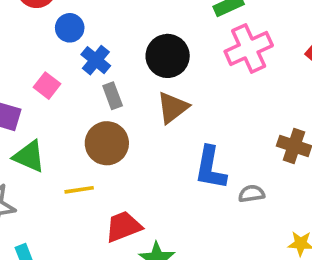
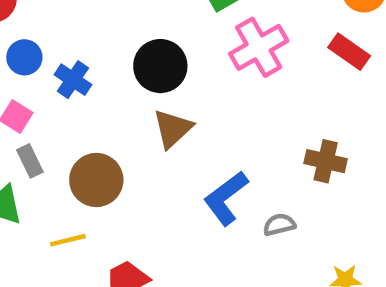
blue circle: (70, 28) -> (24, 57), moved
gray rectangle: (113, 96) -> (30, 161), moved
blue L-shape: (210, 168) -> (226, 198), turned 48

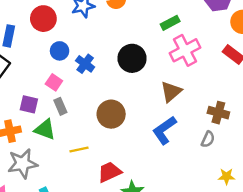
brown triangle: (173, 129) -> (171, 92), moved
brown circle: (96, 180) -> (111, 114), moved
gray semicircle: (279, 225) -> (208, 139), moved, turned 126

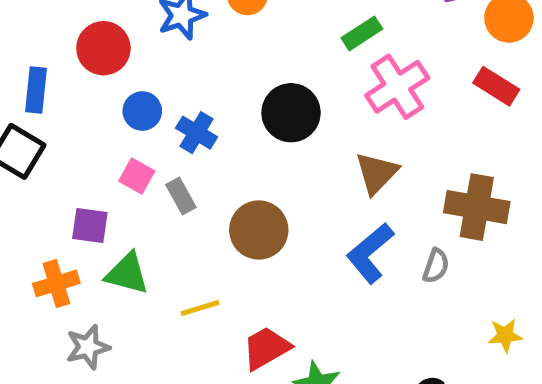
gray rectangle: (60, 106) -> (181, 196), moved
brown cross: (218, 113) -> (477, 207), size x1.4
gray semicircle: (208, 139) -> (436, 266), moved
gray star: (23, 164) -> (88, 347), size x0.7

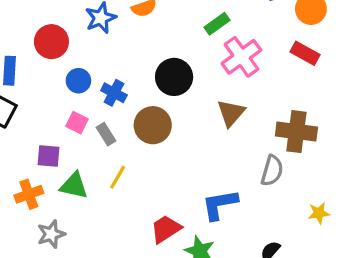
brown circle: (259, 230) -> (153, 125), moved
blue L-shape: (370, 253) -> (220, 205), moved, turned 33
gray semicircle: (436, 266) -> (272, 171), size x1.4
yellow line: (200, 308) -> (118, 177), moved, turned -40

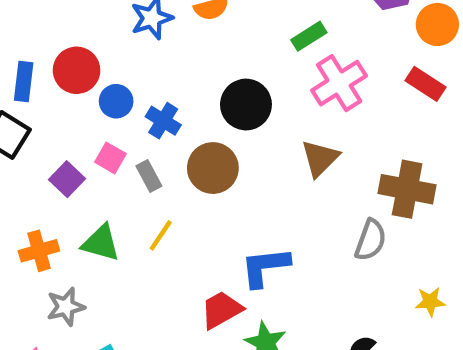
red circle: (51, 42) -> (77, 70), moved
purple square: (49, 156) -> (67, 179), moved, turned 35
blue L-shape: (220, 205) -> (265, 267), moved

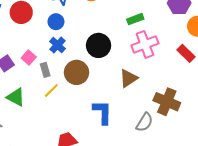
blue circle: (116, 101) -> (56, 22), moved
yellow line: (161, 235) -> (51, 91), moved
blue L-shape: (265, 267) -> (102, 112), moved, turned 85

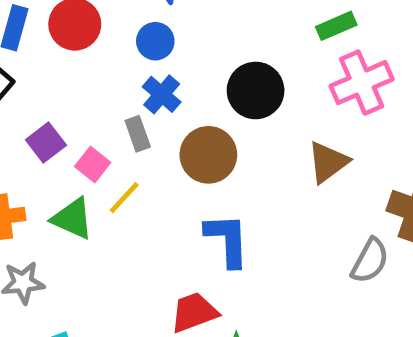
pink square: (29, 57) -> (93, 165), moved
gray rectangle: (45, 70) -> (138, 134), moved
yellow line: (51, 91) -> (124, 198), moved
blue L-shape: (102, 112) -> (227, 240), moved

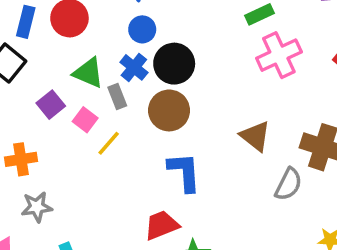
blue circle: (155, 41) -> (142, 29), moved
black circle: (256, 90) -> (174, 64), moved
brown triangle: (328, 162) -> (255, 136), moved, turned -44
green triangle: (72, 219) -> (88, 73), moved

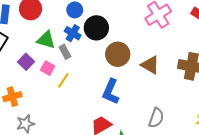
brown circle: (169, 110) -> (118, 54), moved
blue L-shape: (184, 172) -> (111, 92), turned -145
gray semicircle: (288, 184) -> (156, 118), moved

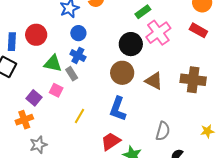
black circle: (96, 28) -> (131, 44), moved
purple square: (26, 62) -> (34, 98), moved
yellow line: (63, 80) -> (79, 116), moved

